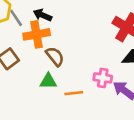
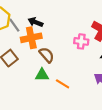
pink cross: (103, 78) -> (81, 41), moved
orange line: (74, 93) -> (63, 84), turned 40

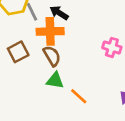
brown semicircle: (47, 55) -> (52, 56), moved

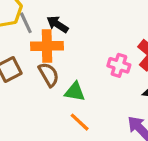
green triangle: (55, 80) -> (75, 92), moved

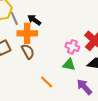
green triangle: (75, 92) -> (69, 65), moved

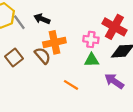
orange cross: (27, 33) -> (54, 42), moved

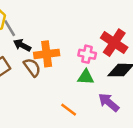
black arrow: (42, 19) -> (22, 45), moved
orange line: (71, 85) -> (69, 110), moved

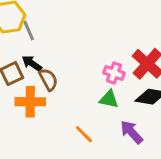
black arrow: (22, 45) -> (32, 63), moved
orange cross: (47, 54) -> (30, 102), moved

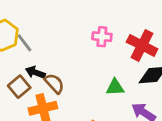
pink cross: (114, 73) -> (102, 37), moved

